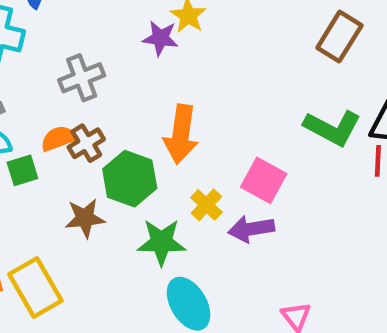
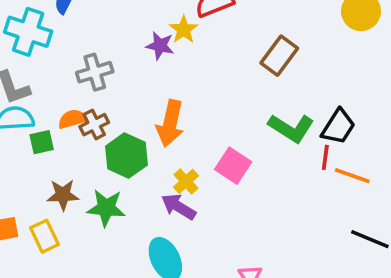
brown rectangle: (339, 37) -> (279, 56), moved
brown star: (85, 218) -> (63, 195), moved
purple arrow: (251, 229) -> (178, 207), moved, turned 36
green star: (161, 242) -> (106, 208), moved
yellow rectangle: (35, 287) -> (44, 236), size x0.7

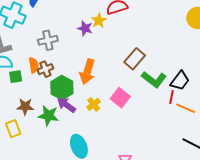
brown rectangle: (279, 56) -> (135, 59), moved
orange semicircle: (73, 119) -> (34, 65), turned 91
purple arrow: (178, 207) -> (66, 105), moved

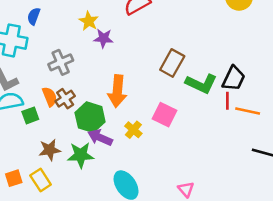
yellow star: (99, 21) -> (89, 21), moved

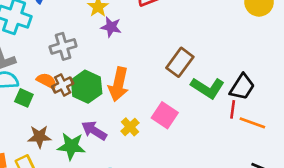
orange semicircle: (50, 97) -> (47, 81), turned -48
green square: (30, 115) -> (24, 98), turned 36
green hexagon: (90, 117) -> (87, 87), moved

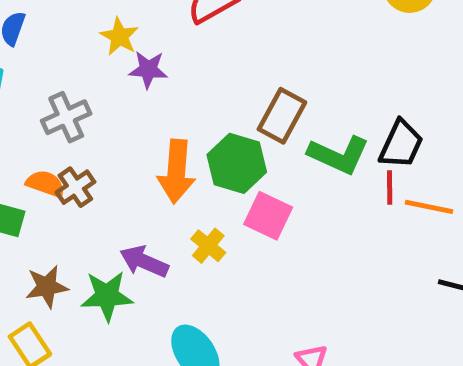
green hexagon: (87, 87) -> (237, 163), moved

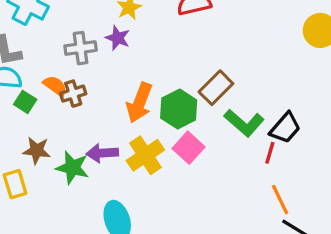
purple star: (148, 70) -> (118, 38), moved
orange line: (429, 207) -> (280, 200), moved, turned 36
yellow cross: (208, 246) -> (145, 155), size x1.6
purple arrow: (144, 262) -> (102, 153), turned -44

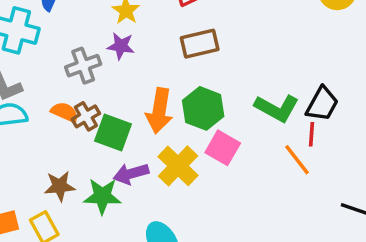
brown rectangle: (216, 88) -> (200, 44), moved, turned 44
green square: (25, 102) -> (113, 132), moved, size x1.5
orange line: (280, 200) -> (297, 160), moved

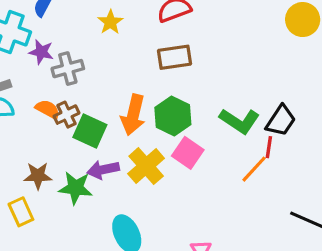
purple star: (121, 46) -> (41, 52), moved
orange line: (297, 160) -> (254, 169), turned 76

